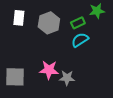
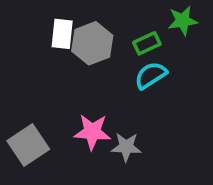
white rectangle: (19, 18) -> (62, 34), moved
gray square: (15, 77) -> (28, 145), turned -35

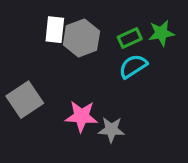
green star: (183, 21) -> (161, 33), moved
gray square: (28, 145) -> (25, 100), moved

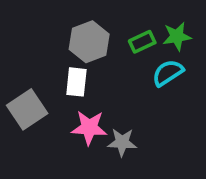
white rectangle: (55, 30) -> (76, 82), moved
cyan semicircle: (133, 66) -> (168, 73), moved

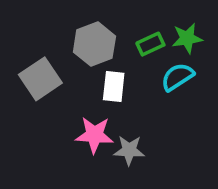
white rectangle: (76, 82) -> (114, 87), moved
gray square: (27, 109) -> (40, 79), moved

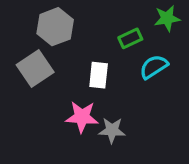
green star: (187, 38) -> (167, 18), moved
gray hexagon: (94, 44) -> (55, 27), moved

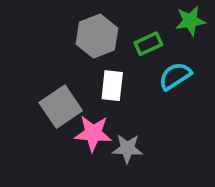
gray hexagon: (55, 27) -> (97, 36), moved
gray square: (35, 68) -> (61, 107), moved

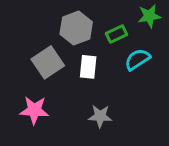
gray square: (61, 107) -> (48, 62), moved
pink star: (93, 133) -> (34, 110), moved

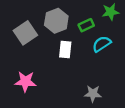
gray square: (48, 62) -> (25, 33), moved
gray star: (100, 116) -> (93, 94), moved

